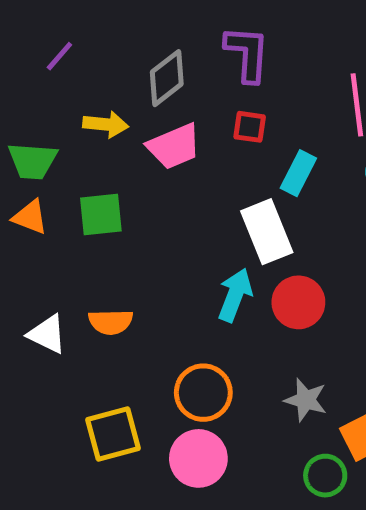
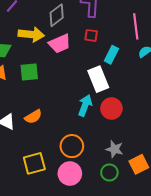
yellow arrow: (106, 124) -> (31, 34), size x1.4
orange semicircle: (111, 322) -> (33, 117), turned -30
green circle: (325, 476) -> (109, 172), moved

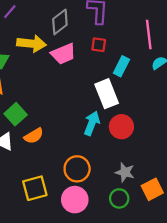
green square: (29, 72) -> (16, 114), moved, turned -36

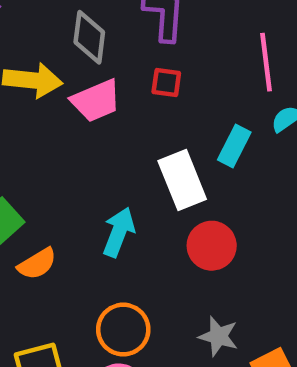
gray diamond: (60, 22) -> (89, 37), turned -45
cyan rectangle: (121, 66) -> (234, 146), moved
cyan arrow: (92, 123) -> (119, 232), moved

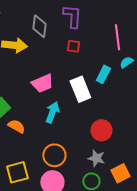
pink trapezoid: (96, 101) -> (42, 83), moved
red circle: (212, 246) -> (101, 130), moved
orange semicircle: (37, 264) -> (16, 126), turned -120

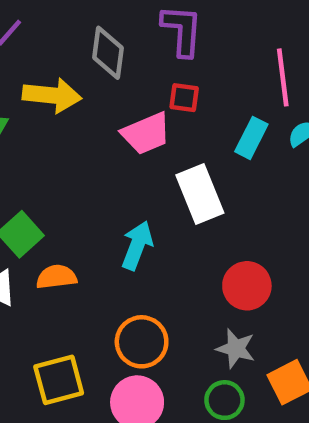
cyan rectangle: (103, 74) -> (251, 138), moved
pink trapezoid: (42, 83) -> (146, 133), moved
orange semicircle: (16, 126) -> (56, 277), turned -36

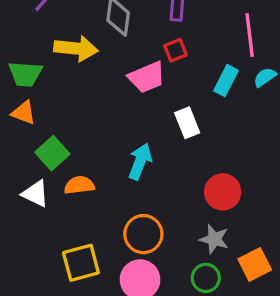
red square: (184, 98) -> (175, 50), turned -30
white rectangle: (200, 194) -> (187, 123), size x0.7

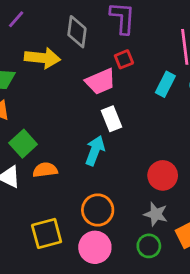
white rectangle: (187, 123) -> (112, 119), moved

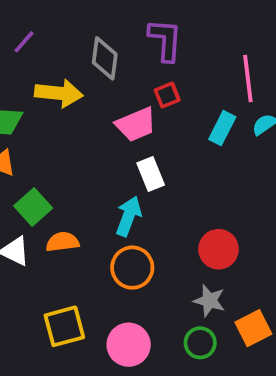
orange circle: (98, 210) -> (132, 268), moved

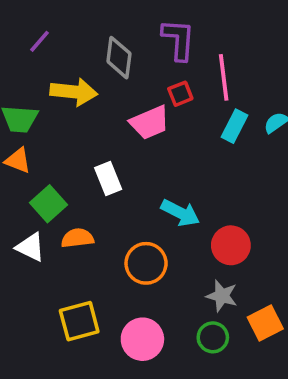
pink line: (248, 79) -> (224, 77), moved
white rectangle: (151, 174) -> (108, 179), moved
cyan arrow: (129, 216) -> (180, 213), moved, turned 96

